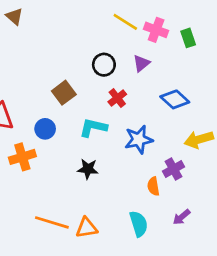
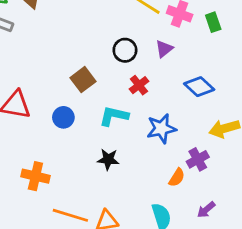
orange cross: (22, 157) -> (35, 176), moved, turned 30
orange semicircle: (153, 186) -> (177, 178), turned -138

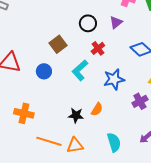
cyan L-shape: (114, 116) -> (80, 70), turned -55
black star: (108, 159) -> (76, 115), moved
orange semicircle: (177, 178) -> (97, 109), moved

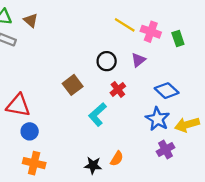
blue circle: (44, 71) -> (30, 131), moved
blue star: (114, 79) -> (158, 119), moved, turned -30

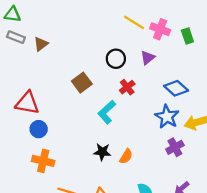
brown triangle: (31, 20) -> (41, 44), moved, turned 42
black star: (93, 165) -> (102, 152), moved

